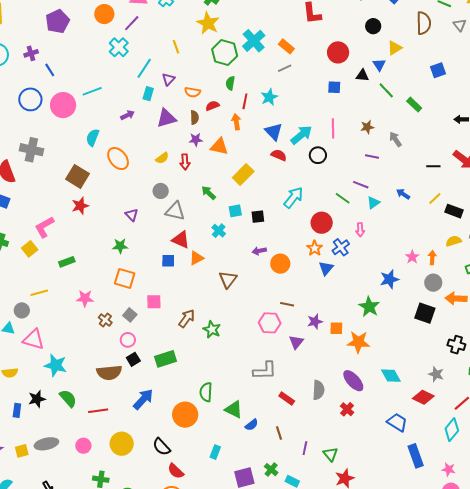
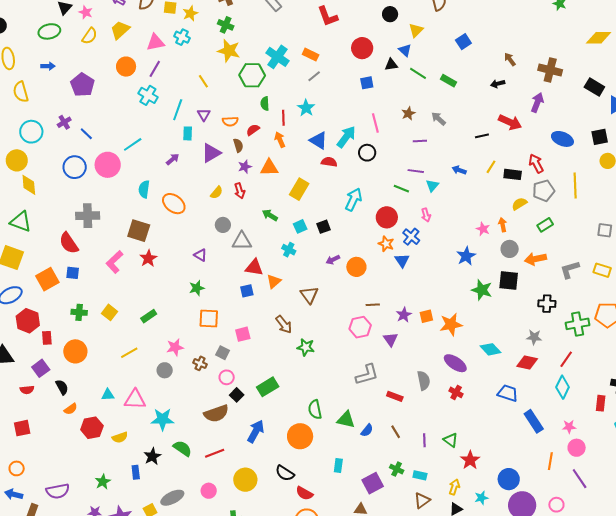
pink L-shape: (44, 227) -> (114, 262), moved
green star: (369, 307) -> (482, 290), moved
gray circle: (22, 310) -> (165, 370), moved
brown arrow: (187, 318) -> (284, 324), moved, turned 120

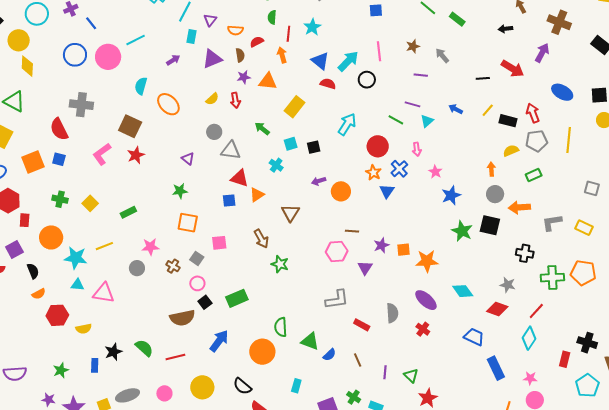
pink star: (483, 229) -> (435, 172), moved
cyan star: (162, 419) -> (76, 258), moved

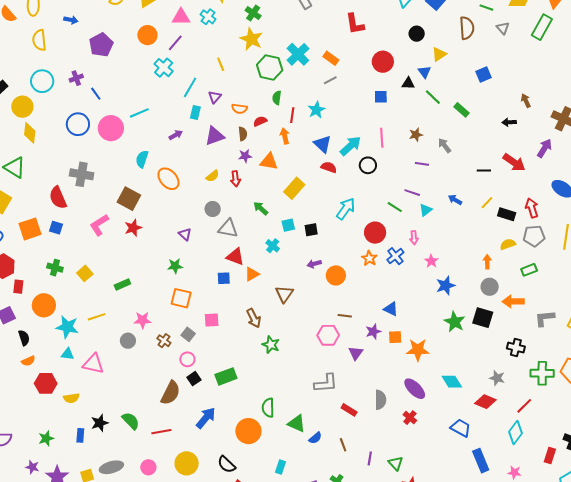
blue triangle: (387, 191) -> (391, 309), moved, turned -42
brown semicircle: (182, 318) -> (170, 393), turned -55

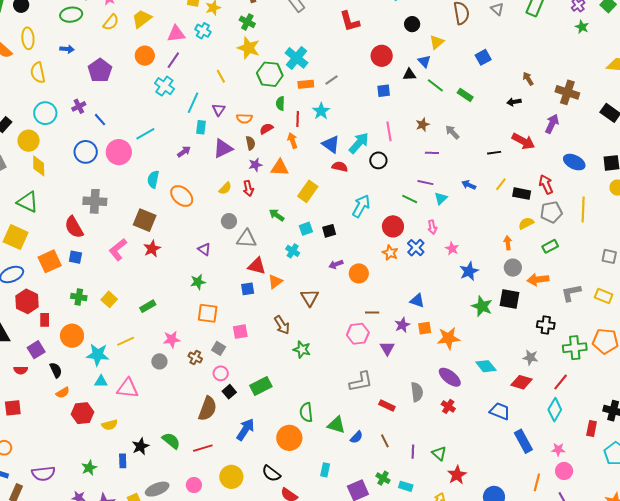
orange rectangle: (331, 58) -> (306, 84), moved, turned -35

